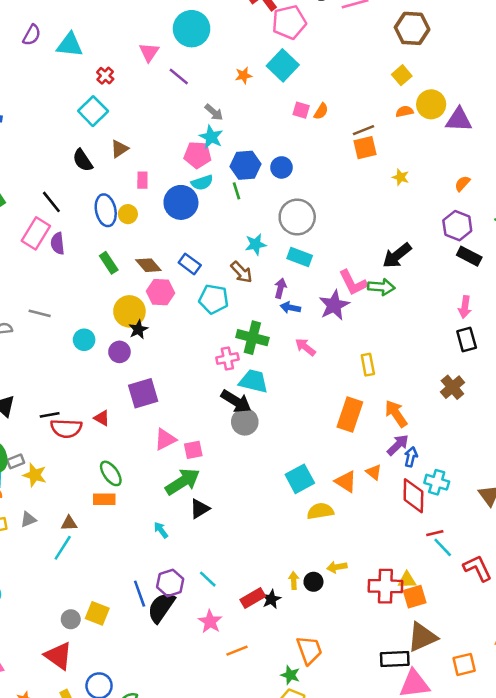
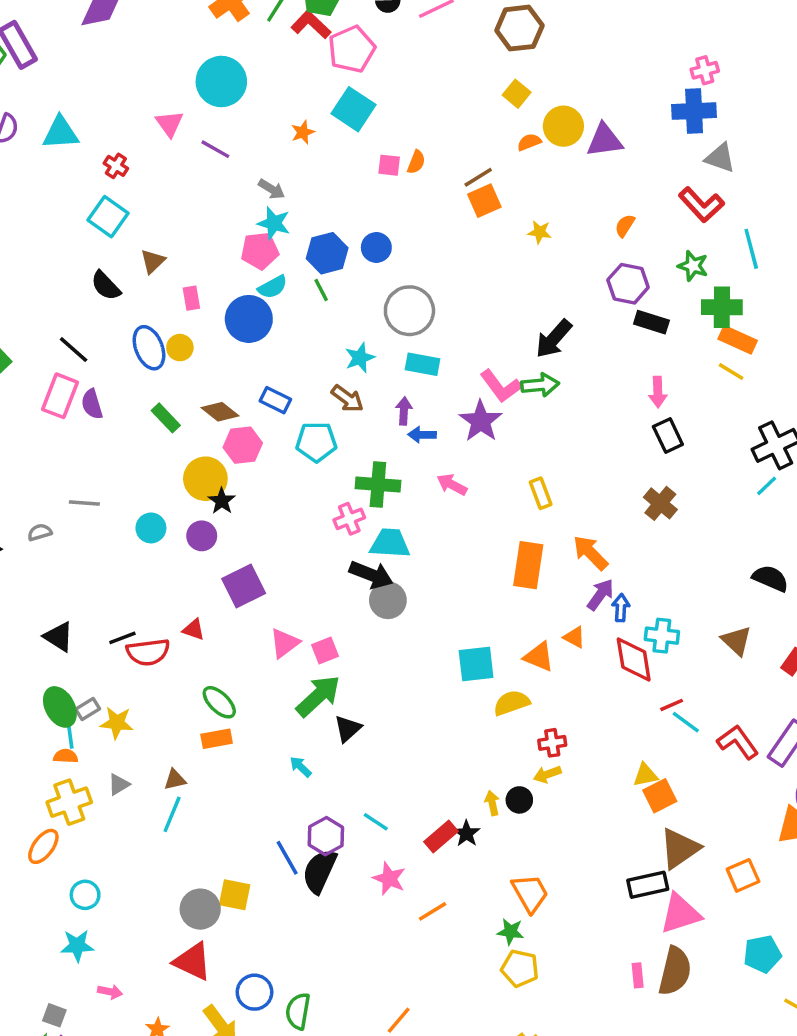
cyan square: (300, 479) -> (476, 664), turned 32
red cross: (385, 586) -> (552, 743), moved, size x0.6
gray circle: (71, 619) -> (200, 909), size x1.5

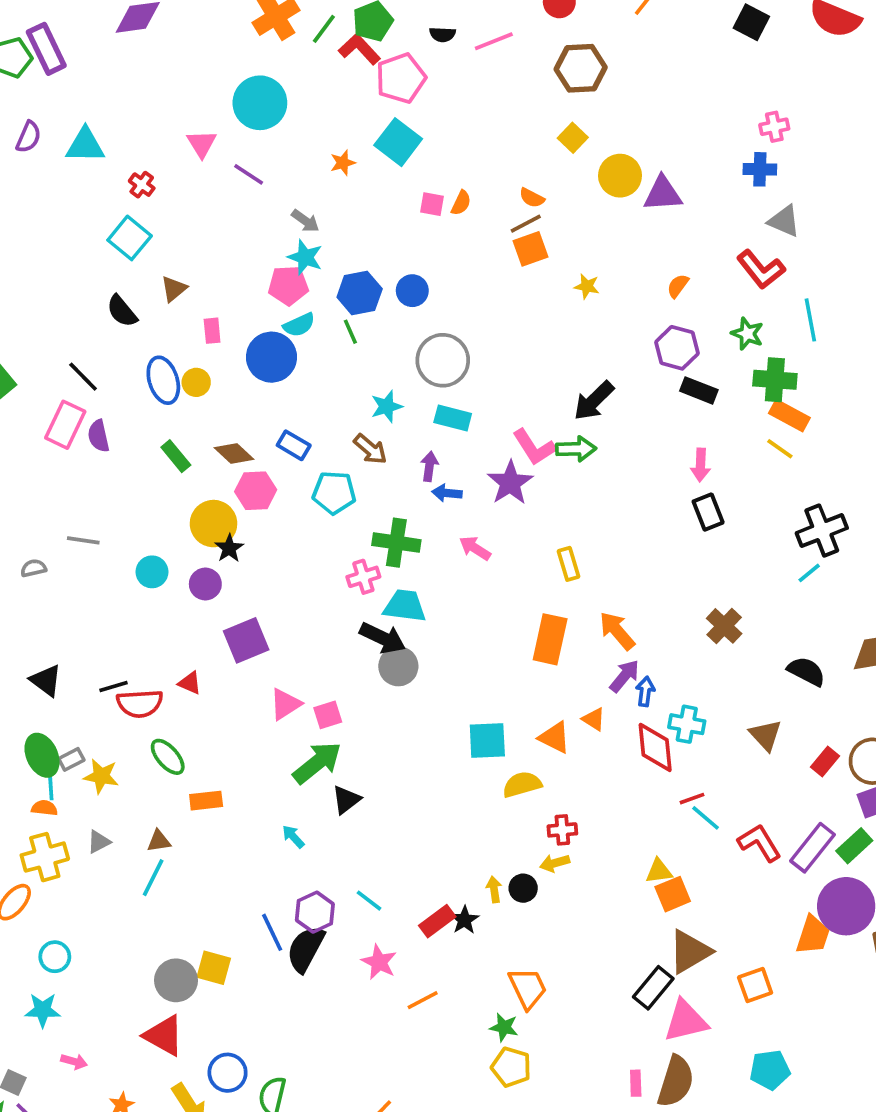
blue cross: (694, 111) -> (760, 169), size x0.7
orange semicircle: (529, 142) -> (532, 198), moved, turned -135
brown cross: (660, 503) -> (724, 626), moved
green ellipse: (219, 702) -> (168, 757), moved
black rectangle: (648, 885) -> (653, 988), turned -42

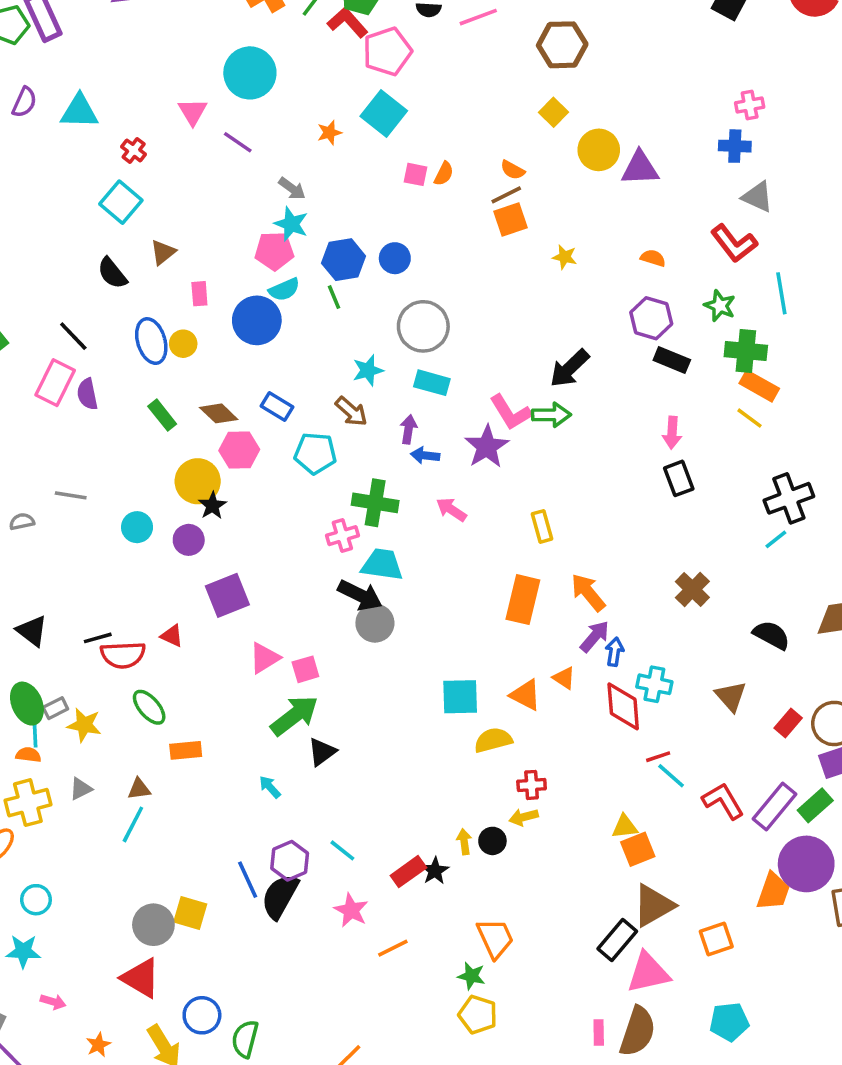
orange semicircle: (678, 286) -> (653, 258), turned 70

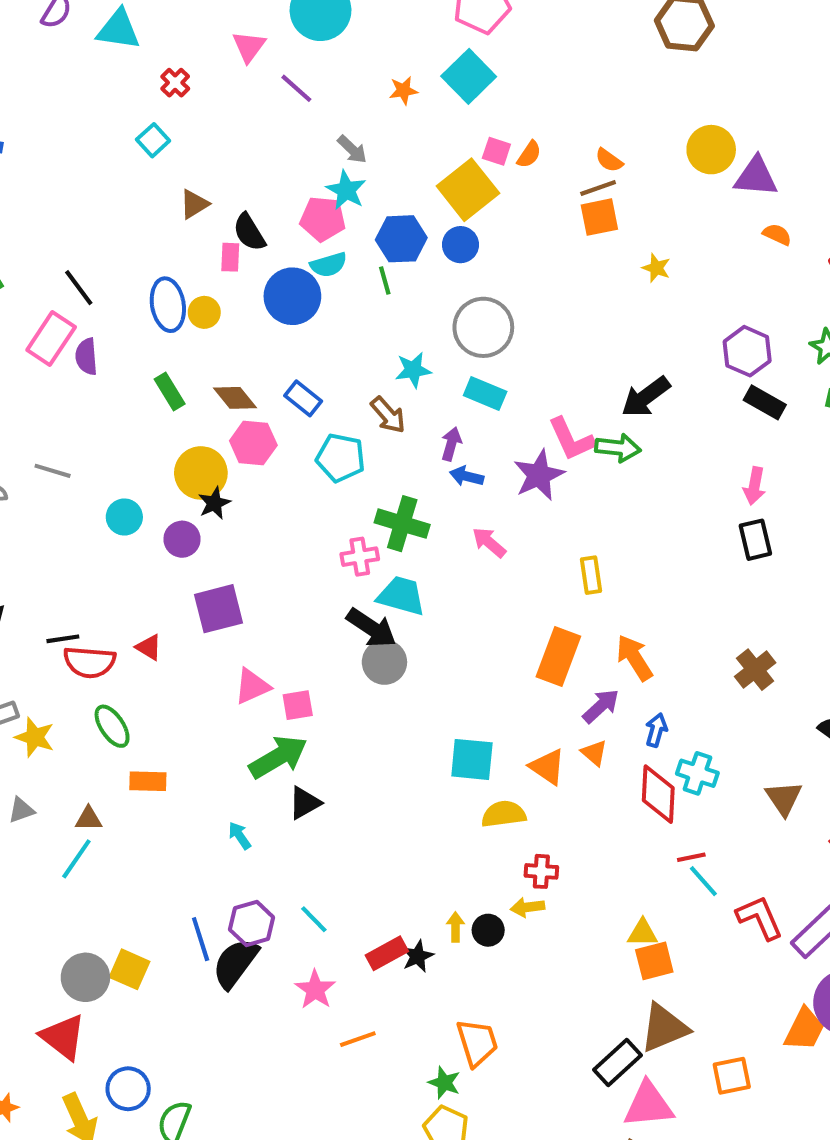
yellow square: (553, 112) -> (468, 190), moved, size x1.8
cyan square: (121, 202) -> (153, 140), size x0.7
orange semicircle: (653, 258) -> (777, 234), moved
black semicircle: (112, 273) -> (249, 232), moved
purple arrow: (595, 636) -> (601, 706), moved

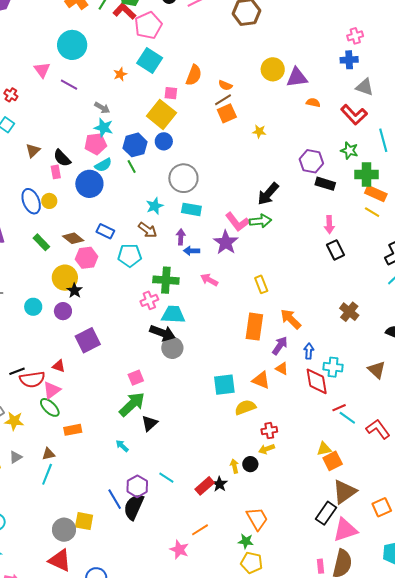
orange semicircle: (529, 154) -> (194, 75), moved, size x1.5
pink triangle: (252, 686) -> (52, 390), moved
pink star: (315, 990) -> (179, 550), moved

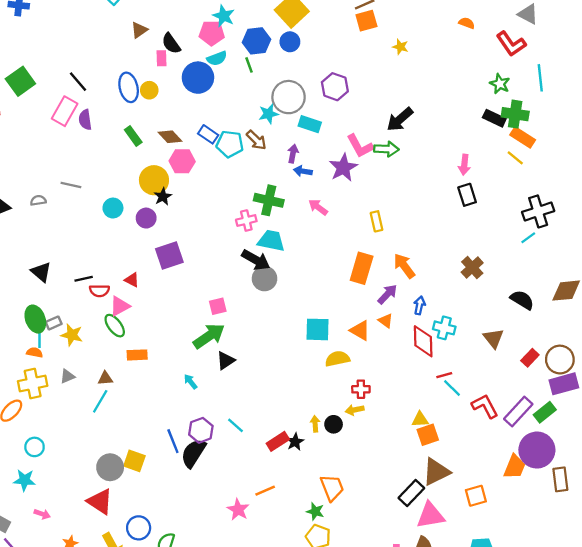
purple hexagon: (311, 161) -> (335, 87), moved
gray circle: (183, 178) -> (289, 97), moved
black rectangle: (325, 184) -> (494, 118), moved
cyan pentagon: (130, 255) -> (230, 144), moved
red semicircle: (32, 379) -> (99, 291), size x0.7

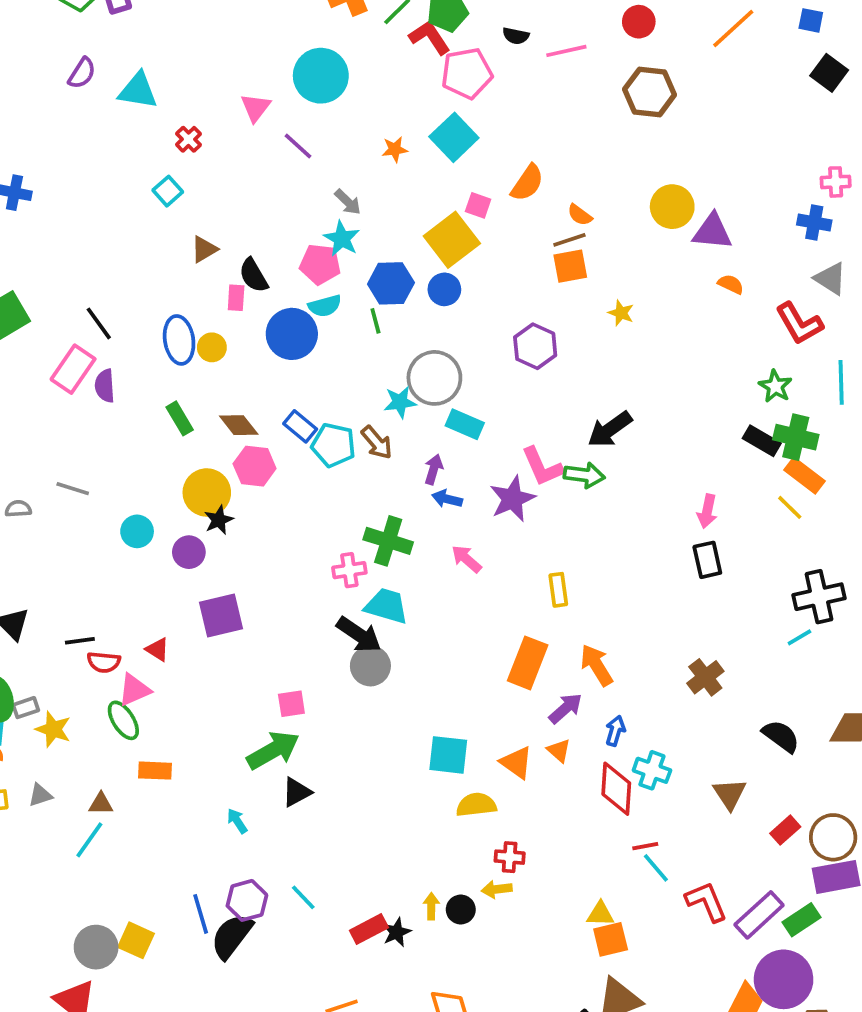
purple hexagon: (335, 87) -> (535, 346), moved

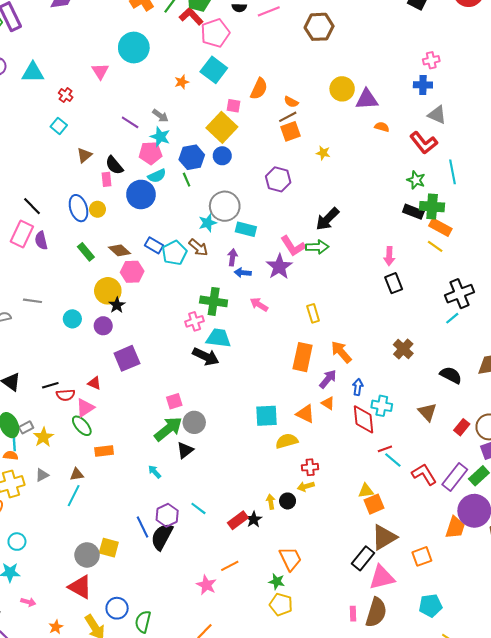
purple line: (298, 146) -> (130, 122), moved
cyan pentagon: (334, 445) -> (174, 253), turned -30
gray circle: (370, 666) -> (194, 422), moved
yellow star: (53, 729) -> (43, 437), turned 30

